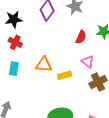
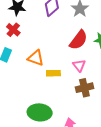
red semicircle: (81, 37) -> (78, 40), size x1.5

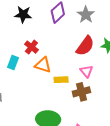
red cross: (13, 30) -> (31, 47), moved
brown cross: (84, 88) -> (81, 92), moved

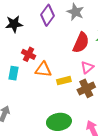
pink triangle: (87, 71) -> (87, 67), turned 40

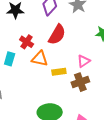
red semicircle: (81, 43) -> (57, 35), moved

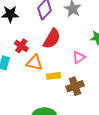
pink triangle: (84, 61) -> (79, 57), moved

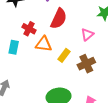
yellow rectangle: (54, 76) -> (64, 55), turned -40

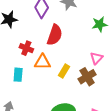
pink triangle: (87, 35) -> (96, 58), moved
cyan rectangle: (14, 47) -> (18, 75), moved

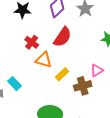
cyan rectangle: (18, 75) -> (15, 84), moved, turned -64

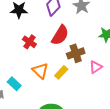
orange triangle: (44, 60) -> (40, 71), moved, turned 30
brown cross: (83, 86) -> (76, 53), moved

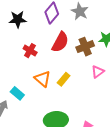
brown cross: (76, 53) -> (85, 47), moved

